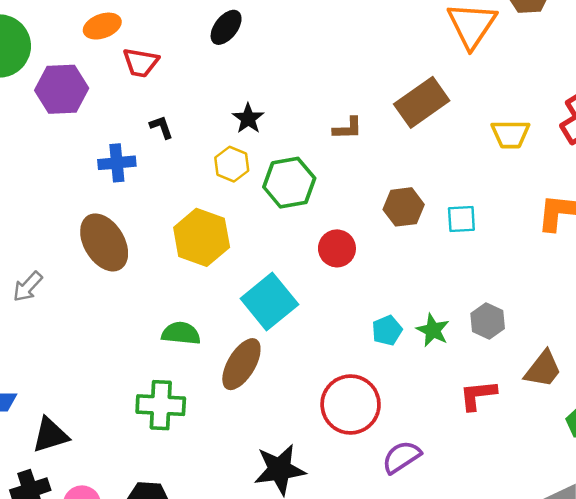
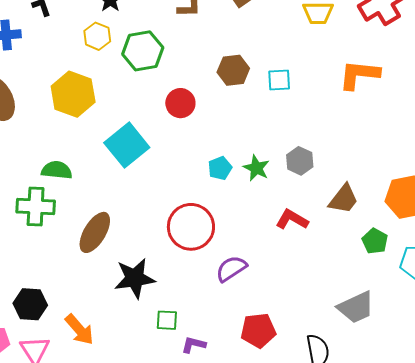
brown ellipse: (241, 364) -> (95, 232), moved
red L-shape: (478, 395) -> (292, 220), turned 36
green cross: (161, 405) -> (36, 207), moved

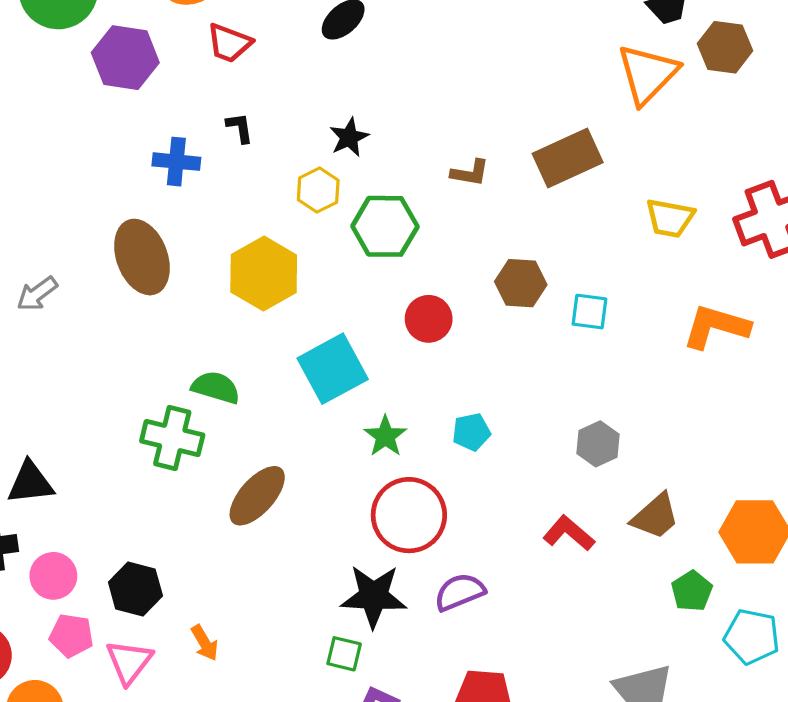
green star: (256, 168) -> (385, 436), moved
black star: (135, 278) -> (374, 596), moved
orange arrow: (79, 330) -> (205, 643), size x0.7

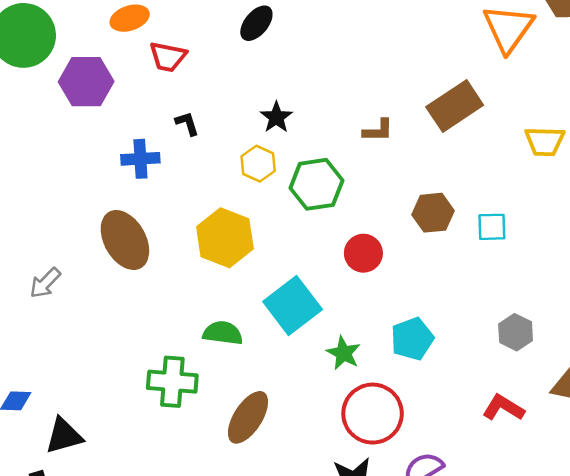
green semicircle: (216, 387) -> (223, 333), moved
cyan pentagon: (471, 432) -> (412, 339), size x1.4

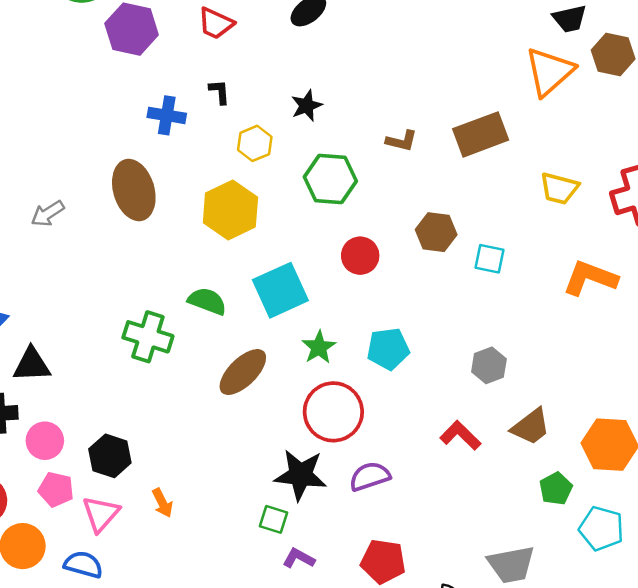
yellow hexagon: (258, 164) -> (255, 143), moved
brown ellipse: (248, 417) -> (243, 372), moved

